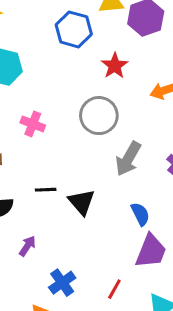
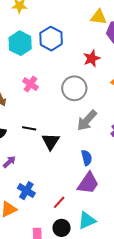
blue hexagon: (74, 29) -> (51, 39), moved
blue cross: (62, 283) -> (26, 191), turned -36

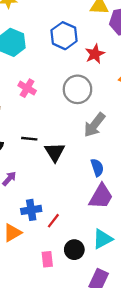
blue hexagon: (51, 39) -> (64, 36), moved
blue cross: (26, 191) -> (31, 210), turned -36
red line: (59, 202) -> (53, 221), moved

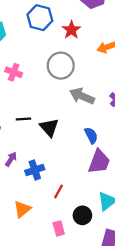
gray arrow: (94, 125) -> (82, 96), turned 85
blue cross: (31, 210) -> (35, 170), moved

